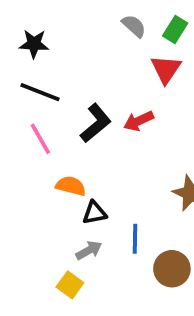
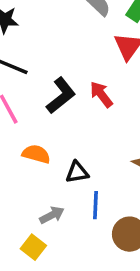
red arrow: (139, 121) -> (101, 94), turned 76
black triangle: (94, 213) -> (77, 172), moved

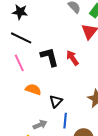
black L-shape: (61, 95) -> (49, 57), turned -70
black triangle: (77, 172) -> (56, 101), turned -40

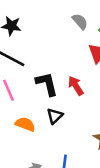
black triangle: (56, 101) -> (55, 116), moved

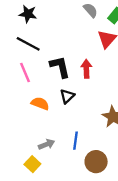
red arrow: (76, 86) -> (86, 69), turned 30

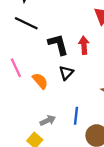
pink line: (25, 73) -> (16, 68), moved
orange semicircle: (40, 104) -> (40, 81), turned 30

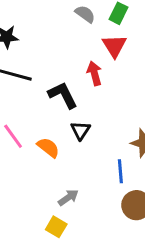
red arrow: (84, 45) -> (94, 73), moved
blue line: (76, 116) -> (120, 171), moved

